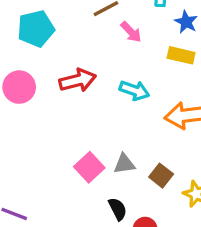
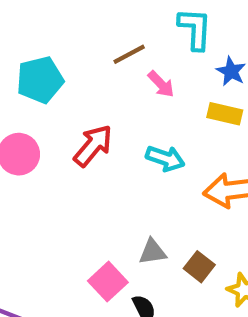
red arrow: (78, 80) -> (93, 146), turned -36
pink square: (89, 167) -> (108, 282), moved

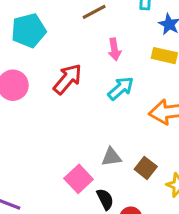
pink arrow: (161, 84) -> (114, 49), moved, turned 35
cyan arrow: (165, 158) -> (121, 88), turned -60

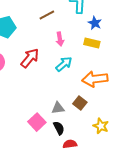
brown square: (146, 168) -> (80, 103), moved
black semicircle: (105, 199) -> (59, 128), moved

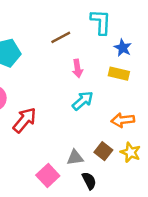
red arrow: (30, 58) -> (25, 120), moved
orange arrow: (95, 79) -> (123, 120), size x0.7
yellow star: (101, 126) -> (130, 152), moved
black semicircle: (59, 128) -> (89, 181), moved

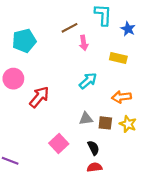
blue star: (123, 48) -> (128, 29), moved
pink arrow: (78, 68) -> (84, 43), moved
brown square: (103, 151) -> (105, 123), turned -32
gray triangle: (75, 157) -> (86, 119), moved

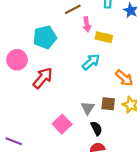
cyan pentagon: (24, 41) -> (45, 37), moved
yellow rectangle: (118, 58) -> (104, 37), moved
orange arrow: (122, 97) -> (124, 78), turned -132
gray triangle: (86, 119) -> (88, 108), moved, turned -48

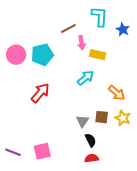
pink circle: (17, 60) -> (16, 55), moved
pink square: (62, 124) -> (42, 151), moved, turned 30

